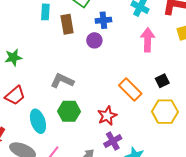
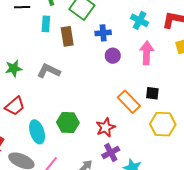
purple circle: (94, 40) -> (113, 56), moved
gray L-shape: (62, 81) -> (49, 71), moved
black square: (162, 81) -> (152, 93), moved, turned 32

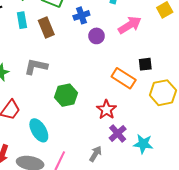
pink arrow: (147, 53) -> (130, 25), turned 70
green hexagon: (68, 123) -> (66, 95), moved

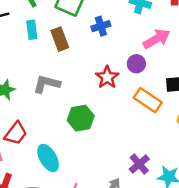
purple circle: (96, 36) -> (136, 64), moved
red star: (106, 110) -> (107, 77), moved

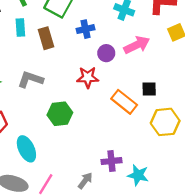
purple circle: (136, 64) -> (106, 53), moved
red star: (107, 77) -> (88, 77), turned 30
purple cross: (139, 164) -> (111, 161), turned 30

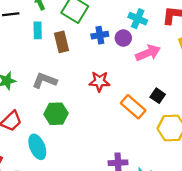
purple circle: (106, 53) -> (123, 38), moved
black square: (149, 89) -> (158, 96), turned 32
green hexagon: (60, 114) -> (56, 114), moved

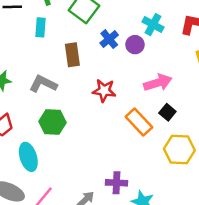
blue cross: (100, 35) -> (109, 39), turned -35
brown rectangle: (62, 42) -> (72, 55), moved
pink arrow: (148, 53) -> (158, 83), moved

